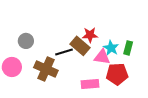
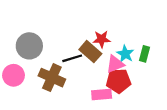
gray circle: (26, 41) -> (29, 46), size x1.5
pink triangle: (102, 57) -> (115, 64), turned -30
red pentagon: (117, 74) -> (118, 81), moved

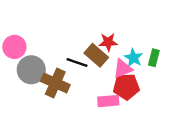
gray circle: (29, 46) -> (31, 70), moved
black line: (72, 58) -> (77, 63), turned 36
pink circle: (13, 75) -> (14, 47), moved

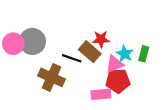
gray circle: (31, 70) -> (32, 41), moved

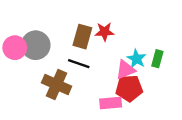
red star: (101, 39) -> (105, 32), moved
brown rectangle: (90, 52) -> (82, 37), moved, turned 65

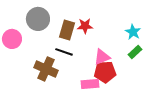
gray circle: (36, 45) -> (38, 19), moved
cyan star: (136, 59) -> (133, 32), moved
green rectangle: (157, 59) -> (135, 52), moved, turned 32

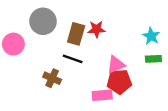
green rectangle: (135, 52) -> (153, 59), turned 40
brown cross: (46, 69) -> (52, 78), size x0.7

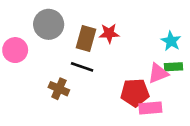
pink triangle: (116, 65) -> (158, 73), moved
pink rectangle: (102, 95) -> (150, 108), moved

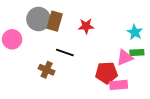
brown rectangle: (86, 38) -> (55, 21), moved

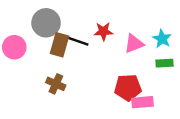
brown rectangle: (55, 21) -> (59, 45), moved
black line: (65, 53) -> (78, 41), moved
pink triangle: (125, 58) -> (134, 44), moved

